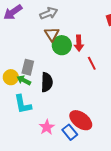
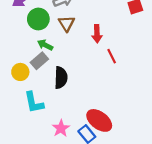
green circle: (62, 45) -> (38, 19), moved
gray rectangle: (28, 67) -> (39, 61), turned 35
green arrow: (24, 80) -> (45, 45), moved

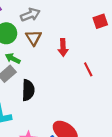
red line: (112, 56) -> (88, 69), moved

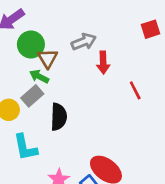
gray arrow: (30, 15) -> (84, 42), moved
brown triangle: (34, 38) -> (48, 58), moved

